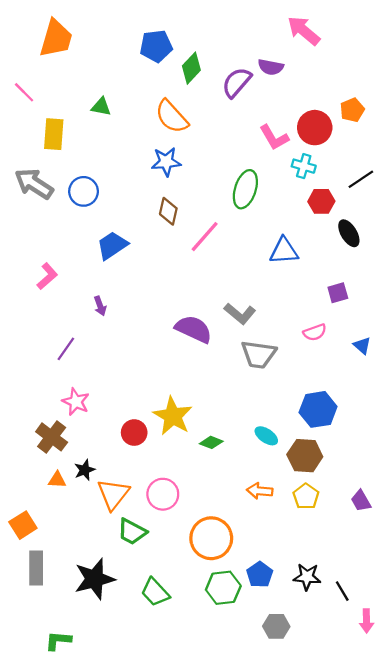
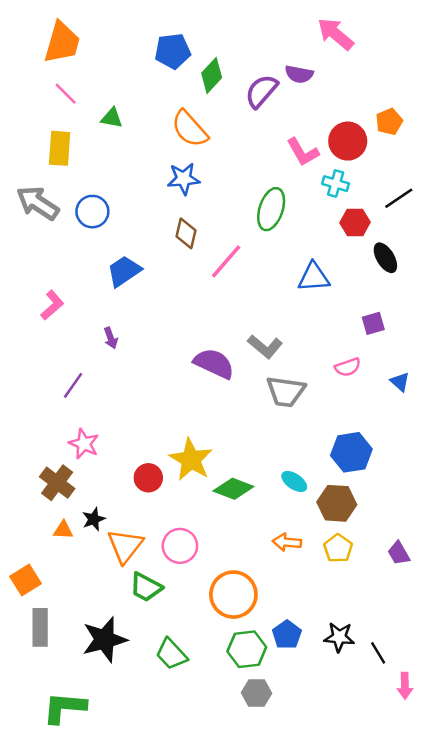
pink line: (24, 92) -> (66, 94), moved
green diamond: (211, 442) -> (233, 489), size x1.5
gray hexagon: (276, 626) -> (257, 693), moved
green L-shape: (58, 641) -> (64, 708), size x1.5

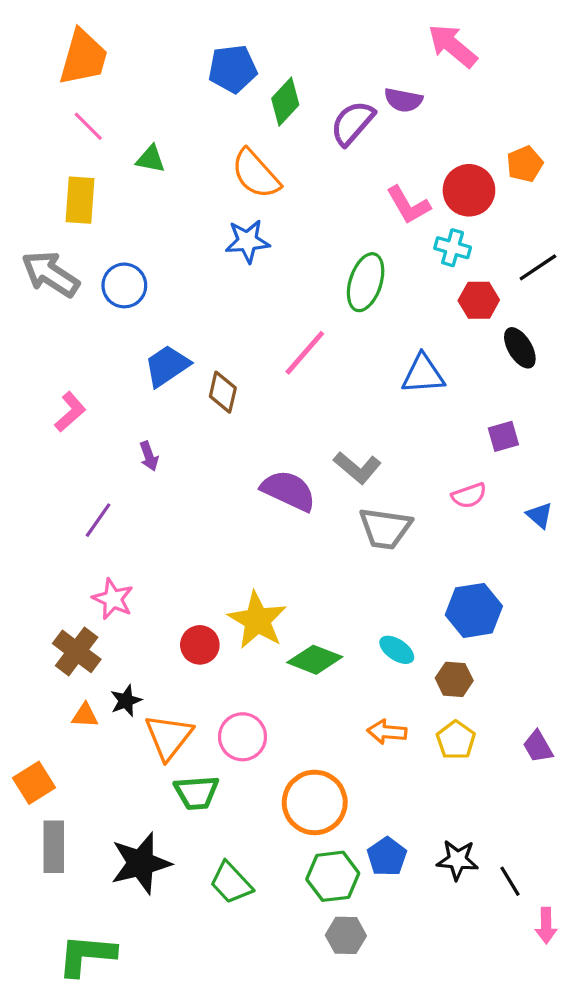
brown diamond: (186, 233) -> (223, 392), moved
brown hexagon: (337, 503) -> (454, 679), size x0.7
green trapezoid: (146, 587) -> (197, 793), turned -32

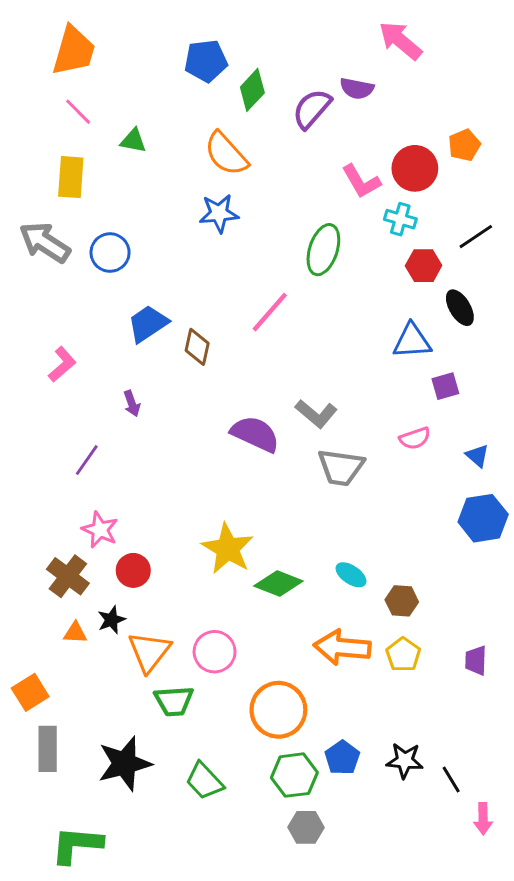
blue triangle: (423, 374) -> (412, 341), moved
blue hexagon: (474, 610) -> (483, 518), moved
red circle: (200, 645) -> (133, 570), moved
orange arrow: (387, 732) -> (342, 647), size x1.6
purple trapezoid: (538, 747) -> (476, 660), turned 32

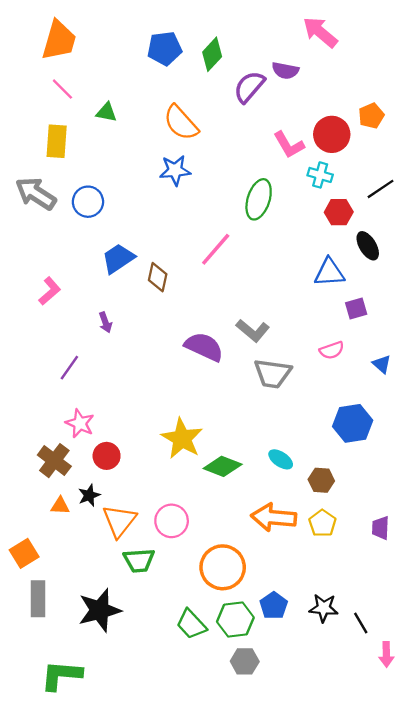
green diamond: (252, 90) -> (212, 54), moved
blue hexagon: (483, 518) -> (353, 423), moved
green trapezoid: (204, 781) -> (191, 624), moved

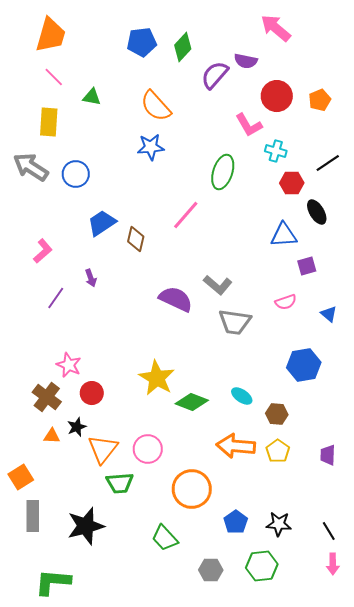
red circle: (332, 134) -> (277, 96), moved
purple line: (69, 368) -> (56, 298), moved
green hexagon: (235, 620) -> (262, 566), moved
black line: (361, 623) -> (329, 531), moved

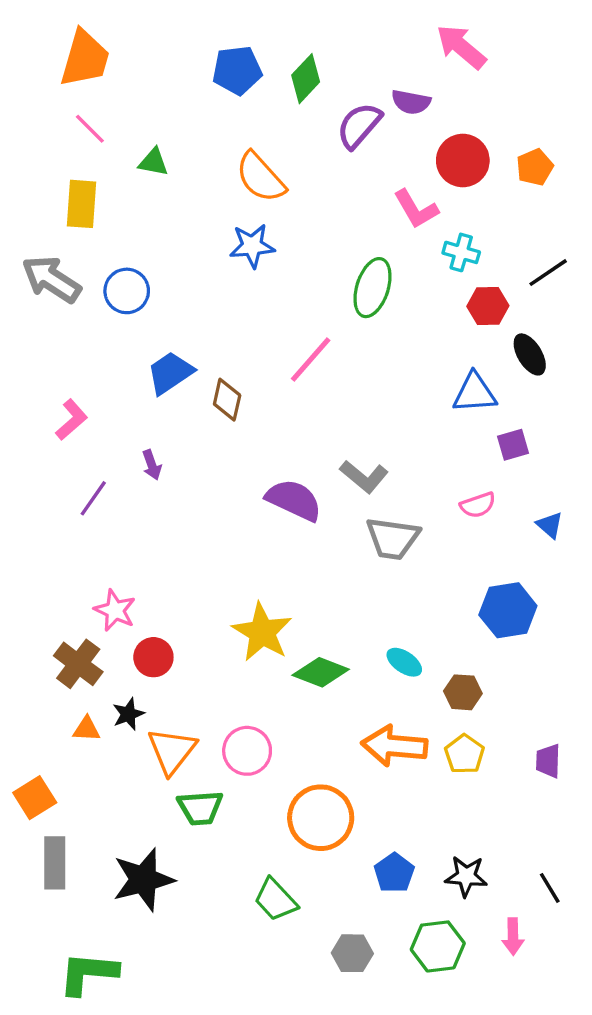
pink arrow: (333, 564) -> (513, 936), moved

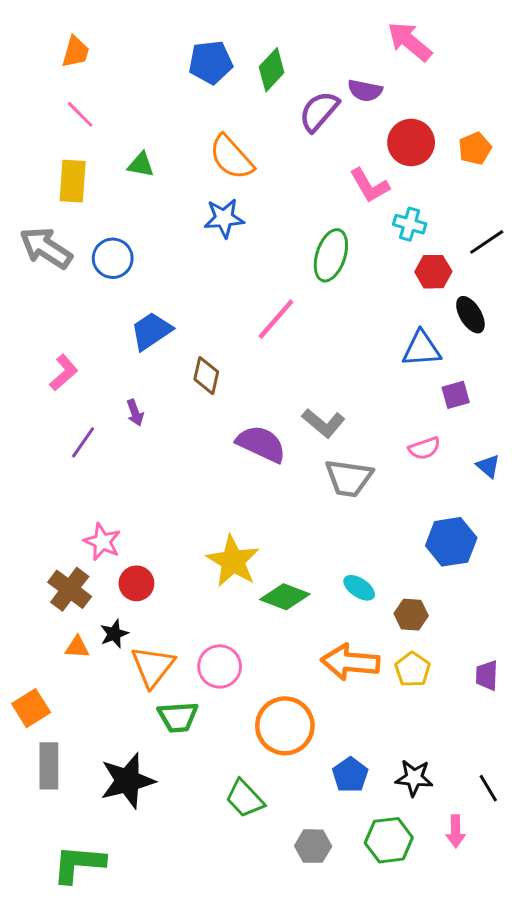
orange trapezoid: (85, 58) -> (76, 52), size x0.6
green triangle: (153, 162) -> (141, 165), moved
brown diamond: (227, 400) -> (206, 376), moved

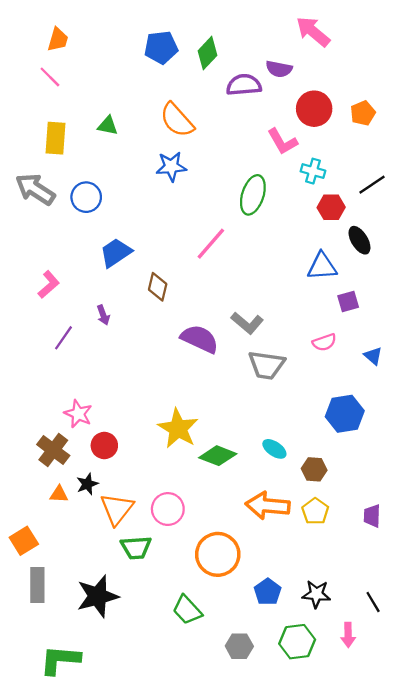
purple semicircle: (319, 111) -> (244, 85), turned 44
pink line: (80, 114) -> (50, 77), moved

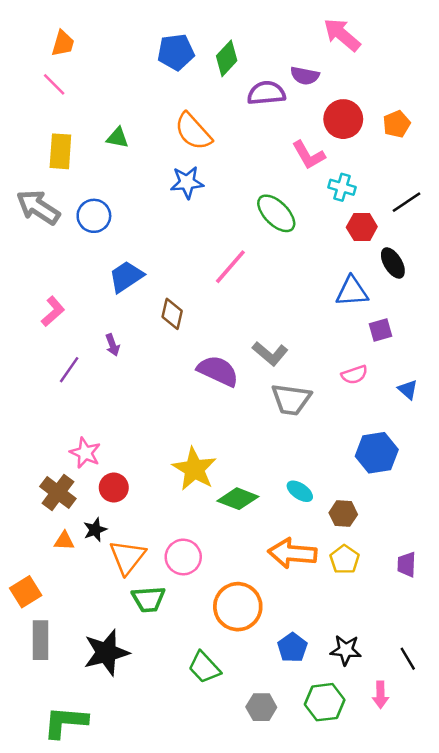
green ellipse: (253, 195) -> (276, 213), turned -63

